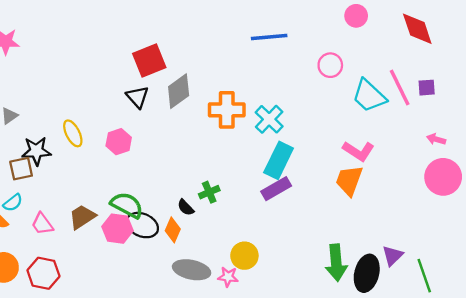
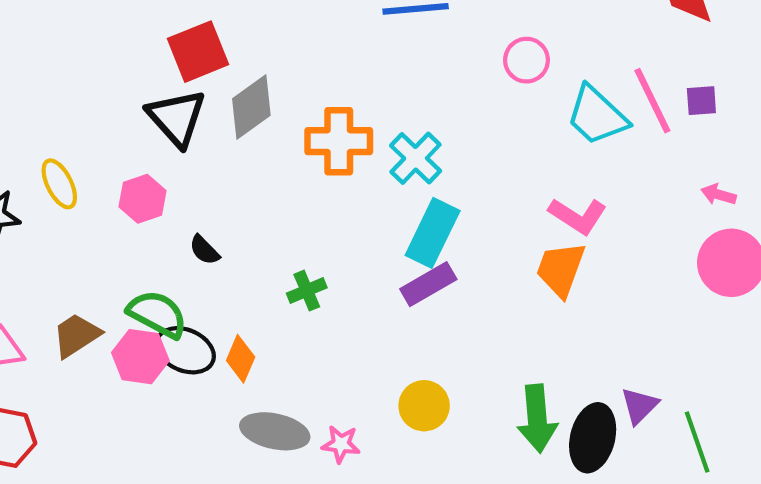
black triangle: (137, 97) -> (177, 118), size x1.4
black semicircle: (186, 207) -> (204, 250), moved
yellow circle: (244, 256) -> (424, 406), moved

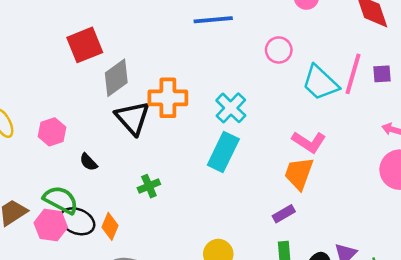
pink line: (652, 101) -> (353, 74), turned 42
black triangle: (177, 118) -> (133, 118), moved
cyan cross: (416, 158) -> (231, 108), moved
purple rectangle: (428, 284) -> (284, 214), moved, size x0.7

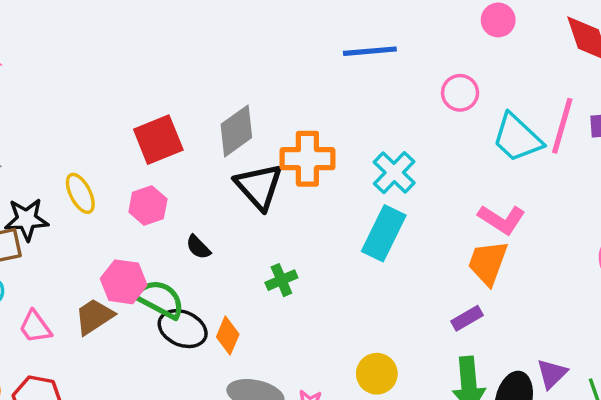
red square: (85, 45) -> (158, 140), moved
pink hexagon: (51, 225) -> (124, 282), moved

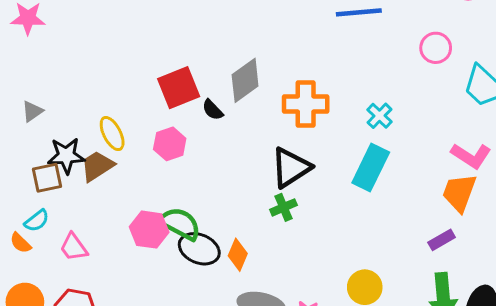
cyan cross: (394, 173) -> (380, 116), size x0.7
black triangle: (259, 186) -> (291, 168), moved, turned 39
black semicircle: (198, 247) -> (213, 110), moved
pink hexagon: (124, 282) -> (149, 230), moved
brown trapezoid: (94, 316) -> (97, 166), moved

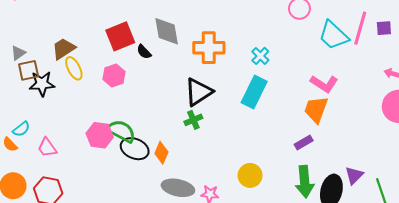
gray diamond: (245, 80) -> (167, 31), turned -64
brown trapezoid: (97, 166) -> (64, 49), moved
brown square: (47, 178) -> (29, 70), moved

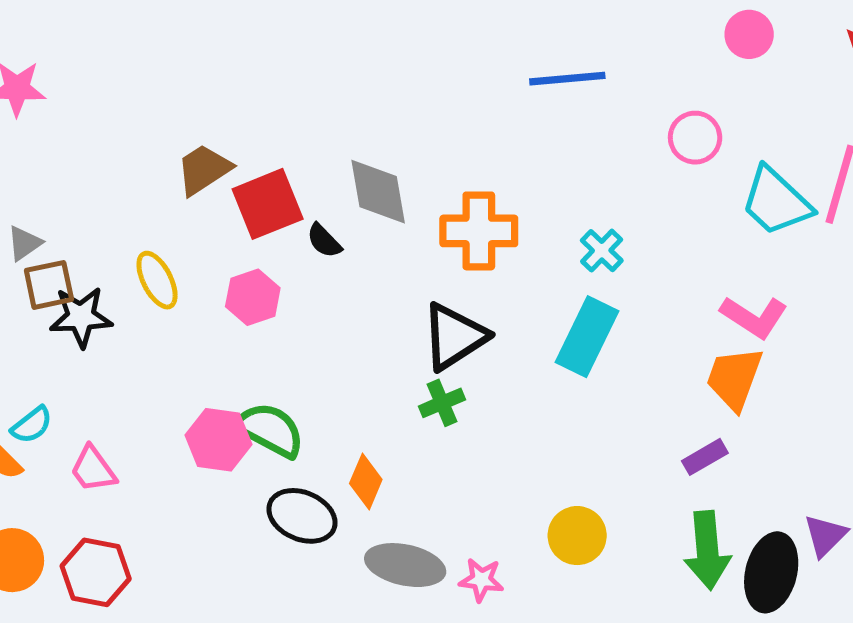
brown trapezoid: (64, 49) -> (204, 170), moved
black ellipse: (135, 149) -> (302, 516), moved

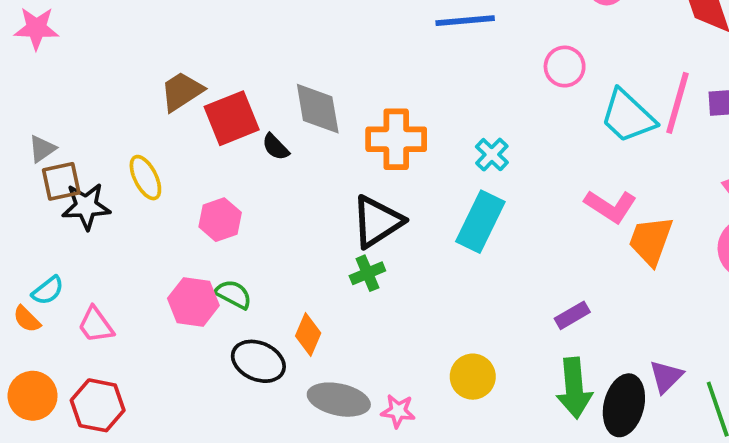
pink hexagon: (253, 297) -> (220, 220), moved
orange trapezoid: (734, 378) -> (651, 241), moved
green semicircle: (270, 430) -> (233, 294), size x0.7

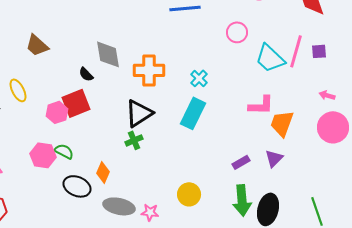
brown trapezoid: (182, 91) -> (37, 45), turned -105
red square: (232, 118) -> (76, 103), moved
pink L-shape: (611, 206) -> (261, 105), turned -32
purple triangle: (666, 377) -> (274, 158), moved

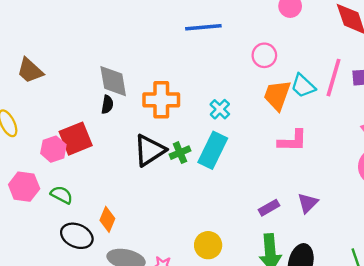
cyan trapezoid: (270, 58) -> (303, 86), size x0.7
black semicircle: (86, 74) -> (107, 105), moved, turned -126
orange trapezoid: (282, 123) -> (277, 95), moved
green cross: (134, 140) -> (180, 153), moved
pink hexagon: (43, 155) -> (24, 187), moved

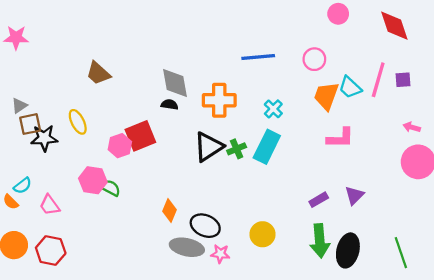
blue line: (203, 27) -> (258, 57), moved
black semicircle: (107, 105) -> (170, 105), turned -91
green semicircle: (62, 195) -> (110, 188), moved
black ellipse: (77, 236) -> (205, 226), moved

